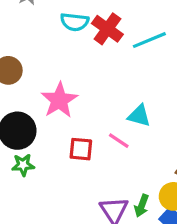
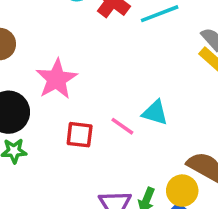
cyan triangle: (139, 116) -> (155, 113), moved

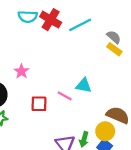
pink star: (56, 79) -> (21, 71), size x0.6

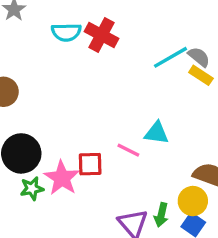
cyan line: (80, 25) -> (170, 57), moved
pink star: (21, 71) -> (62, 178), moved, size x1.5

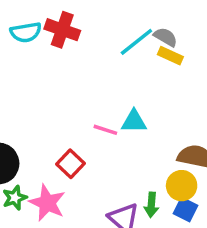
pink line: (128, 150) -> (105, 130), moved
red square: (90, 164) -> (71, 164), turned -36
pink star: (62, 178) -> (47, 203), moved

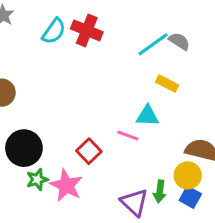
cyan semicircle: (26, 32) -> (54, 31), turned -48
yellow rectangle: (170, 56) -> (167, 84), moved
pink line: (105, 130) -> (128, 136), moved

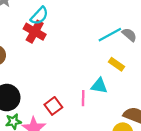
red cross: (87, 30) -> (35, 32), moved
pink line: (128, 136) -> (83, 98), turned 63

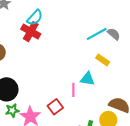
red square: (53, 106) -> (55, 107), moved

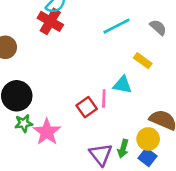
cyan line: (97, 34) -> (117, 26), moved
red square: (55, 107) -> (87, 107), moved

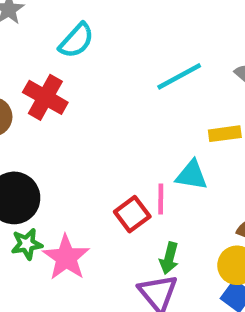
red cross: (50, 21) -> (45, 97), moved
yellow rectangle: (143, 61) -> (225, 134), turned -42
green arrow: (123, 149) -> (169, 258), moved

